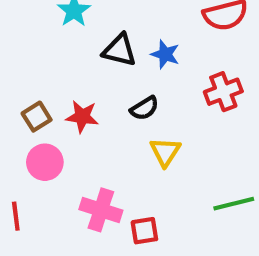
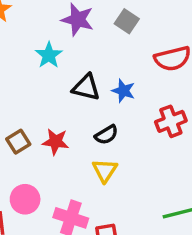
yellow triangle: (165, 152) -> (105, 170), moved
pink circle: (45, 162) -> (25, 199), moved

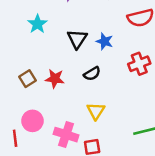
cyan star: (49, 55) -> (37, 24), moved
black triangle: (86, 87) -> (77, 39), turned 50
yellow triangle: (105, 170) -> (96, 111), moved

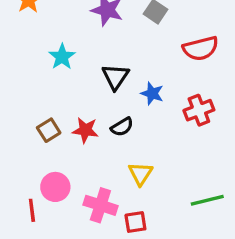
blue star: (105, 41) -> (152, 93), moved
black semicircle: (92, 74) -> (122, 127), moved

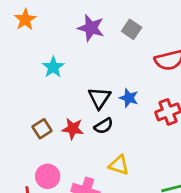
black triangle: (115, 77) -> (99, 98), moved
yellow triangle: (140, 174) -> (119, 165), turned -45

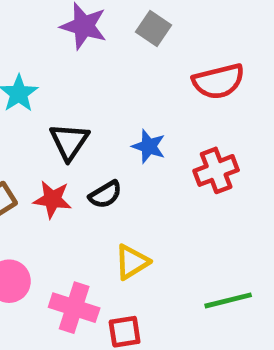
black triangle: (99, 98) -> (69, 142), moved
yellow triangle: (119, 165) -> (132, 262), turned -50

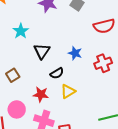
red star: (52, 199) -> (41, 94), moved
yellow triangle: (132, 262) -> (68, 91), moved

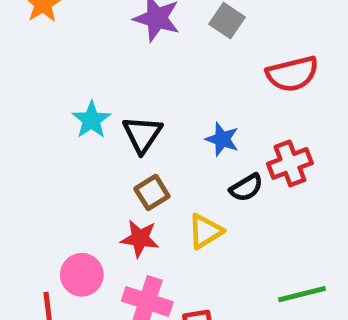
cyan star: (21, 31) -> (91, 120), moved
black semicircle: (57, 73) -> (246, 188), moved
brown square: (13, 75) -> (152, 192), moved

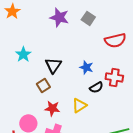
cyan star: (91, 120) -> (23, 54), moved
red cross: (290, 163) -> (114, 77), turned 30
brown square: (152, 192) -> (43, 85), moved

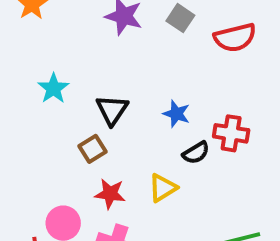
red semicircle: (115, 40) -> (235, 38), moved

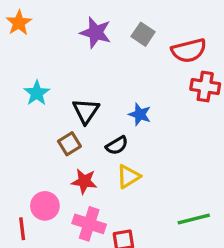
red cross: (231, 133) -> (205, 87), moved
black semicircle: (196, 153) -> (117, 145), moved

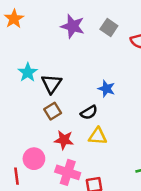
black triangle: (86, 111) -> (51, 84), moved
yellow triangle: (128, 176) -> (98, 136), turned 36

